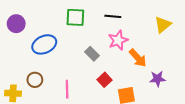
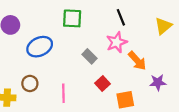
black line: (113, 16) -> (121, 17), moved, turned 63

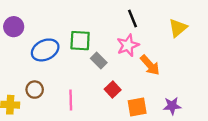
green square: (72, 18) -> (80, 41), moved
purple star: (158, 82) -> (172, 106), moved

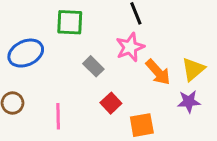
yellow triangle: (178, 28) -> (193, 69), moved
green square: (80, 41) -> (70, 22), moved
purple star: (172, 106) -> (189, 102), moved

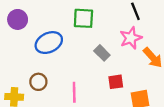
red square: (111, 103) -> (116, 82), turned 35

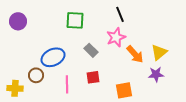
blue ellipse: (49, 43) -> (53, 57), moved
red square: (116, 82) -> (93, 77), moved

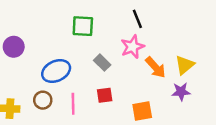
purple circle: (18, 21) -> (14, 47), moved
brown circle: (36, 75) -> (43, 100), moved

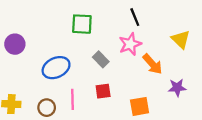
yellow triangle: (185, 65) -> (181, 39), moved, turned -36
brown circle: (43, 100) -> (47, 108), moved

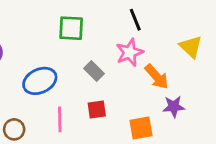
purple star: (177, 88) -> (174, 107), moved
brown circle: (47, 108) -> (14, 129), moved

